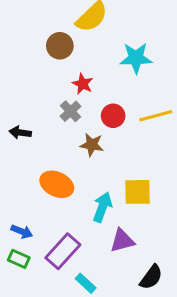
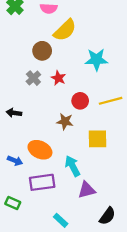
gray cross: (70, 111) -> (33, 78), moved
yellow square: (137, 192) -> (98, 139), moved
cyan arrow: (102, 207) -> (73, 166), turned -48
blue arrow: (22, 231) -> (15, 161), moved
purple rectangle: (63, 251) -> (42, 182), moved, turned 40

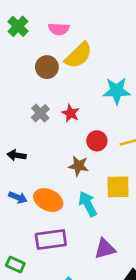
brown circle: (42, 51) -> (47, 67), moved
blue arrow: (15, 161) -> (18, 197), moved
cyan arrow: (73, 166) -> (88, 204), moved

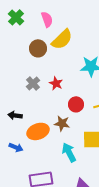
pink semicircle: (59, 29) -> (47, 19), turned -112
orange ellipse: (48, 200) -> (38, 131), moved, turned -45

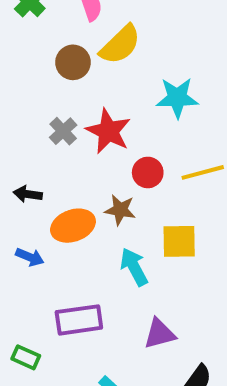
red star: (56, 83) -> (108, 131), size x1.6

